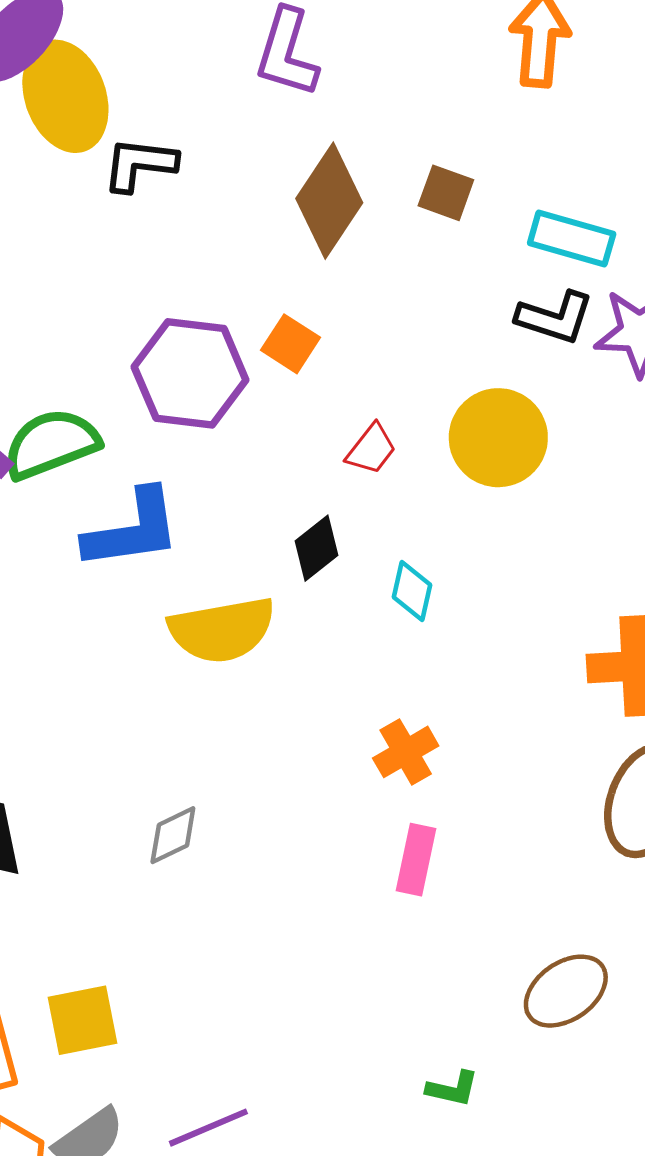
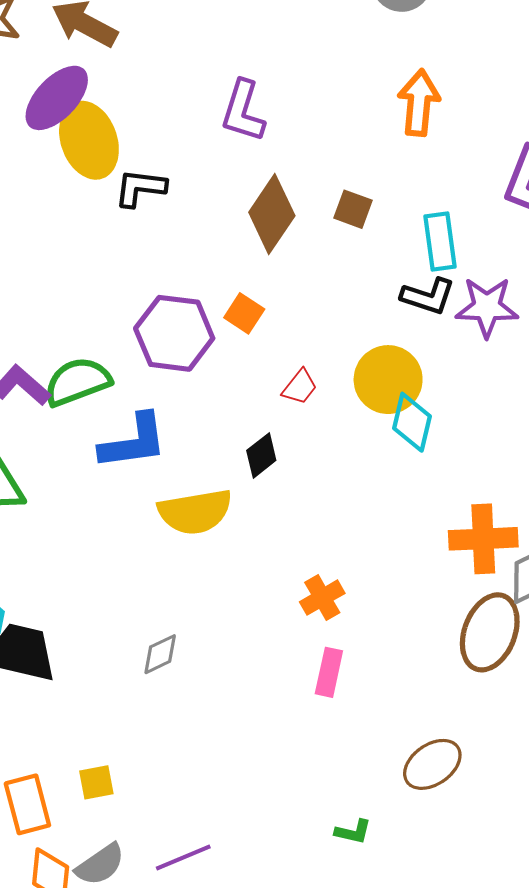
cyan rectangle: (572, 239) -> (440, 242), turned 66
cyan diamond: (412, 591) -> (412, 422), moved, size x1.4
yellow square: (82, 1020) -> (96, 782), size x0.7

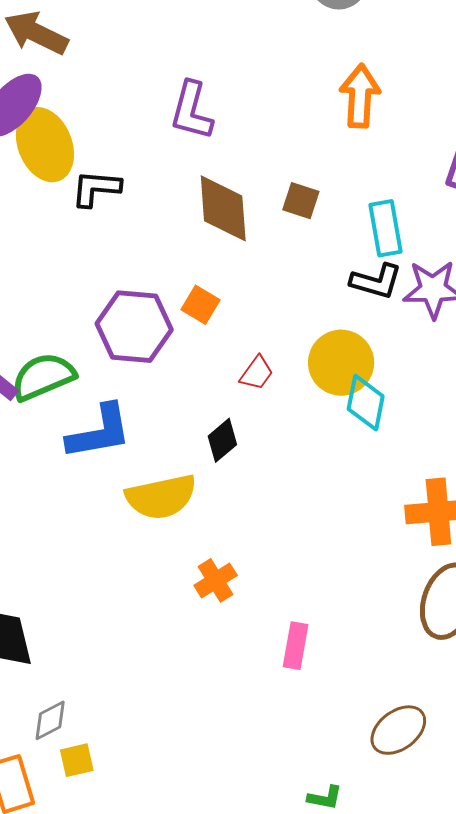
brown diamond: (272, 214) -> (223, 208), turned -36
orange cross: (322, 598) -> (216, 580), moved
gray diamond: (160, 654) -> (50, 720), moved

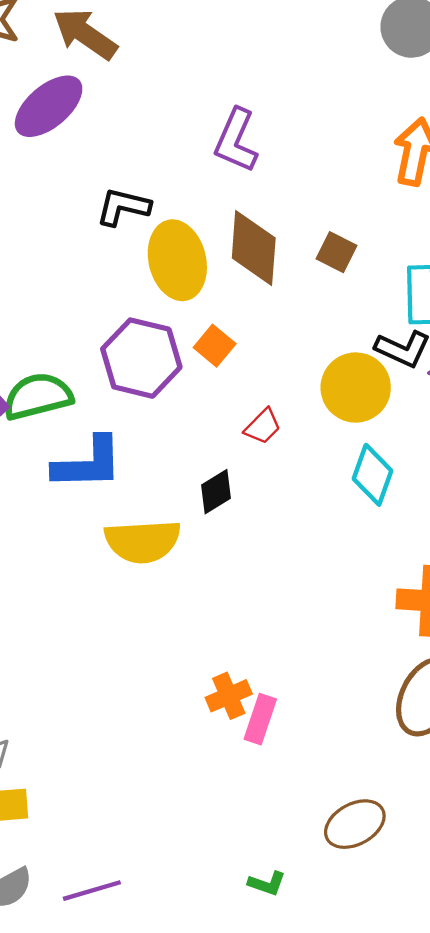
yellow ellipse: (45, 145) -> (177, 260), moved
yellow circle: (341, 363) -> (356, 388), moved
orange cross: (216, 580) -> (229, 696), moved

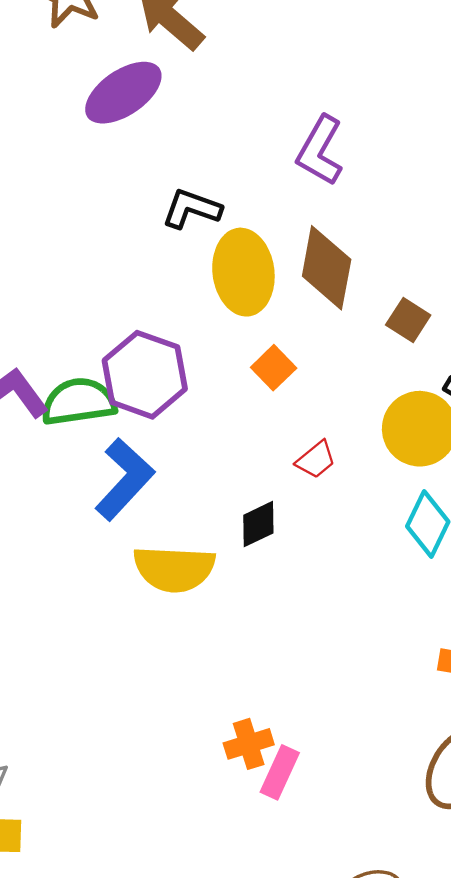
brown square: (336, 252) -> (408, 320), moved
purple hexagon: (141, 358) -> (145, 375), moved
blue L-shape: (88, 463) -> (125, 479), turned -52

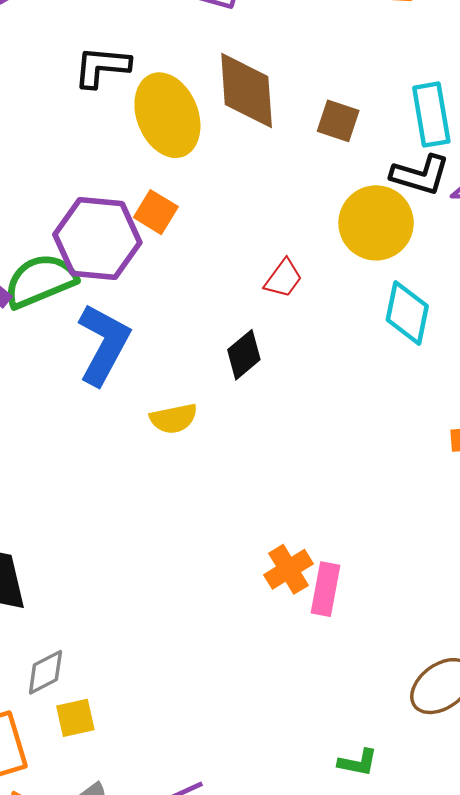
orange square: (274, 368) -> (156, 212), moved
yellow semicircle: (174, 569) -> (174, 419), size x0.6

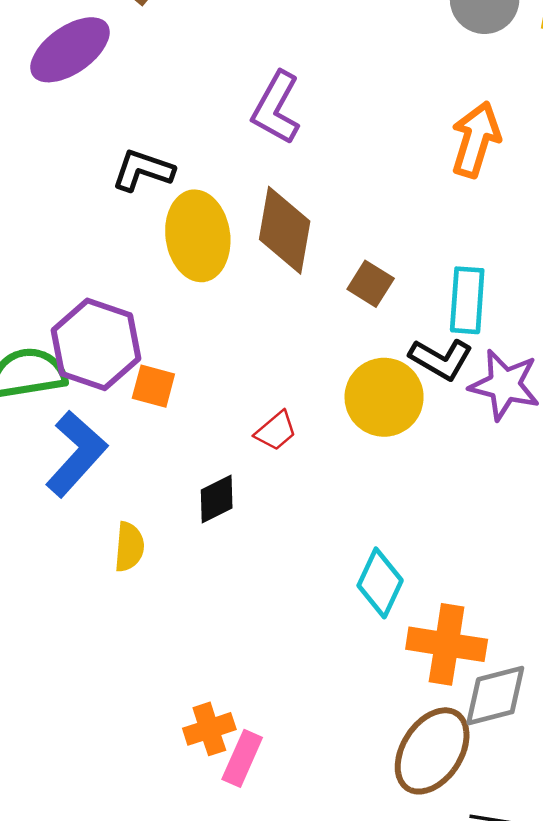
orange square: (156, 212) -> (153, 386), moved, turned -30
cyan diamond: (407, 313) -> (380, 583), moved
yellow semicircle: (174, 419) -> (129, 547), turned -87

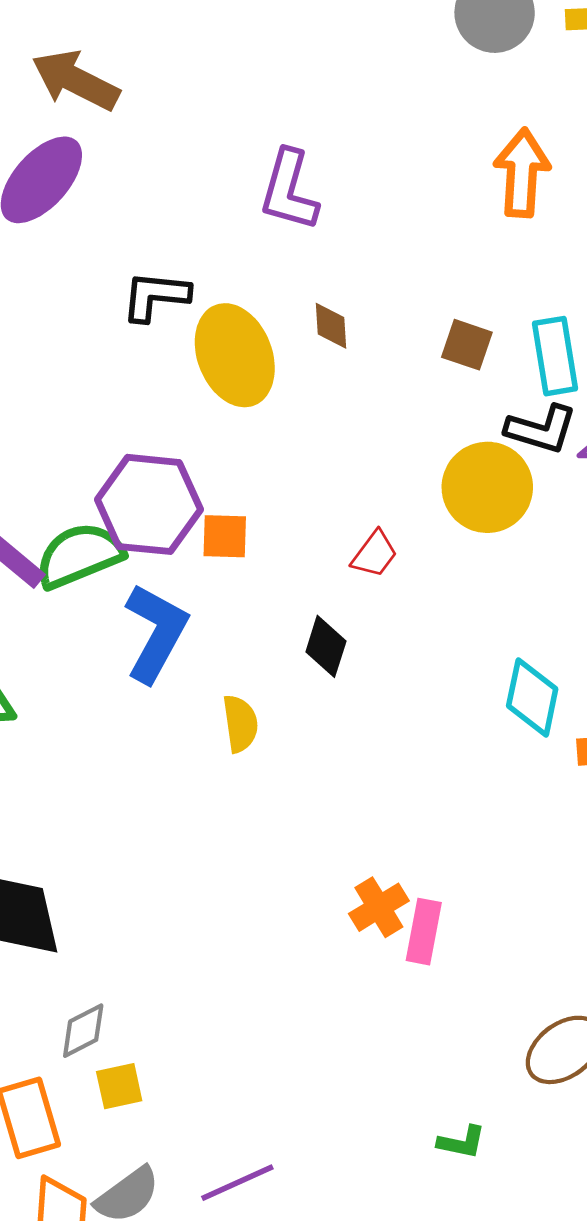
brown diamond: (285, 230) -> (331, 326), size x0.5
brown square: (371, 284) -> (467, 345), moved
black diamond: (217, 499) -> (326, 646), turned -33

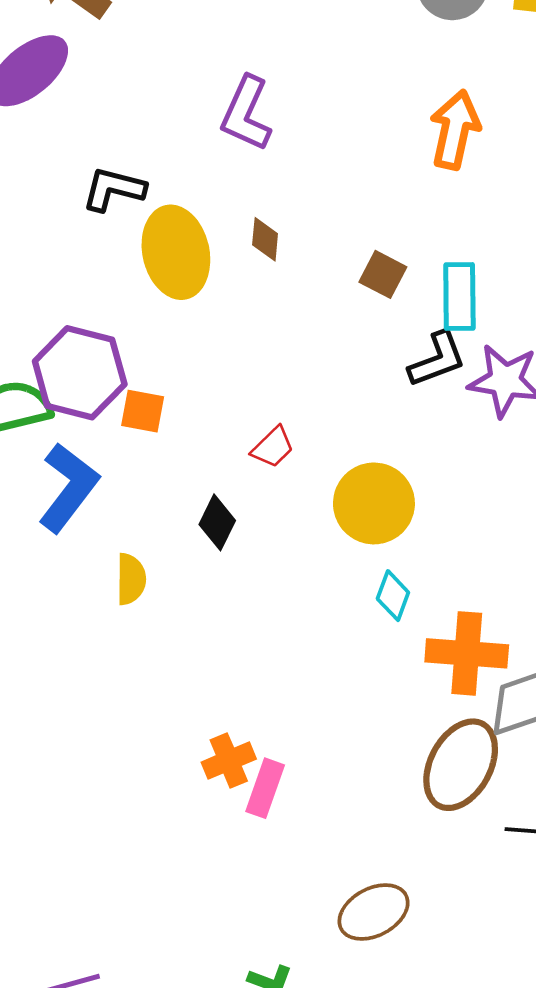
black L-shape: (541, 429) -> (437, 359), turned -46
yellow circle: (487, 487) -> (374, 503), moved
cyan diamond: (532, 697) -> (393, 596), size x0.7

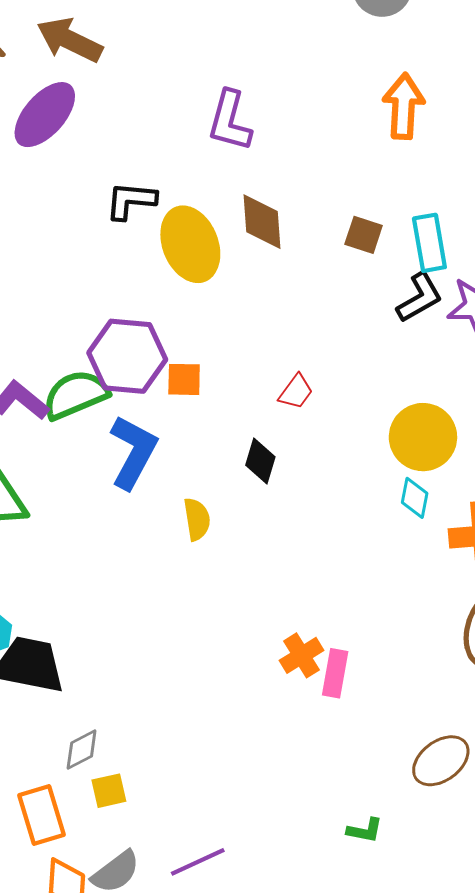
brown diamond: (265, 239) -> (262, 222), size x1.6
yellow circle: (374, 503) -> (423, 437), moved

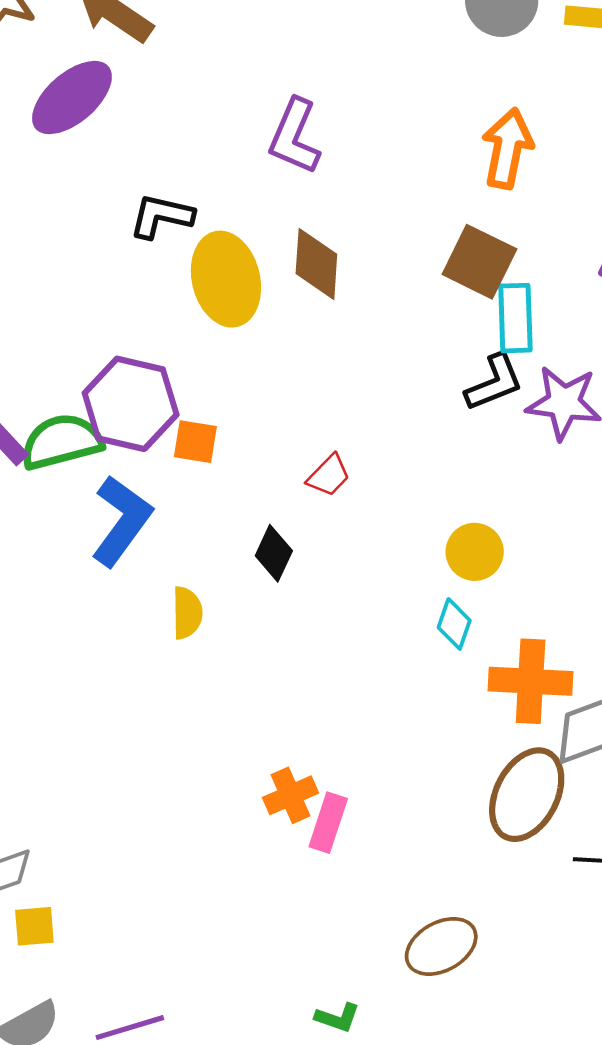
brown square: (364, 235) -> (479, 262), moved, size x1.5
yellow circle: (423, 437) -> (475, 552), size x0.7

